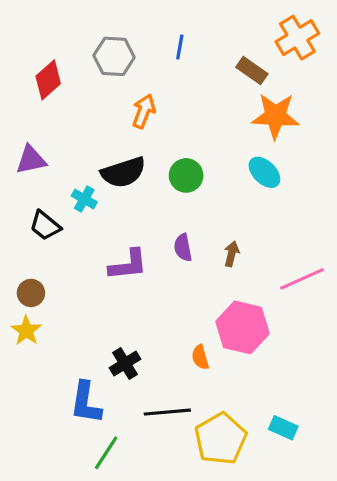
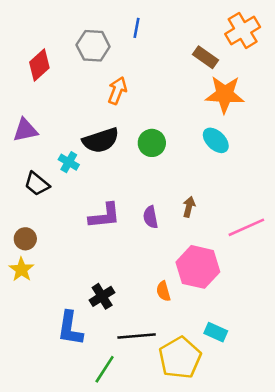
blue line: (180, 47) -> (137, 28), moved
purple semicircle: (183, 248) -> (151, 217), moved
cyan rectangle: (283, 428) -> (216, 332), moved
green line: (106, 453) -> (105, 369), moved

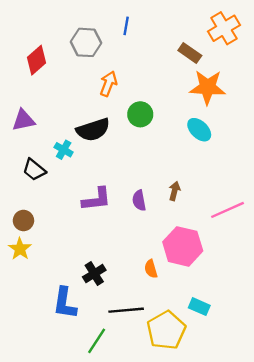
green circle: (152, 143) -> (140, 114), moved

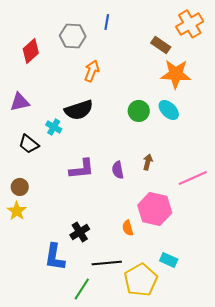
green circle: (140, 114) -> (139, 111), moved

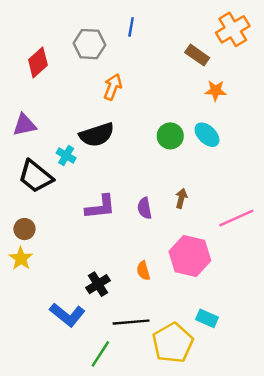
orange star: (176, 74) -> (216, 91), size x0.6
black trapezoid: (29, 144) -> (36, 176), size x1.4
orange semicircle: (128, 228) -> (143, 271), moved
blue L-shape: (55, 257) -> (67, 315), turned -60

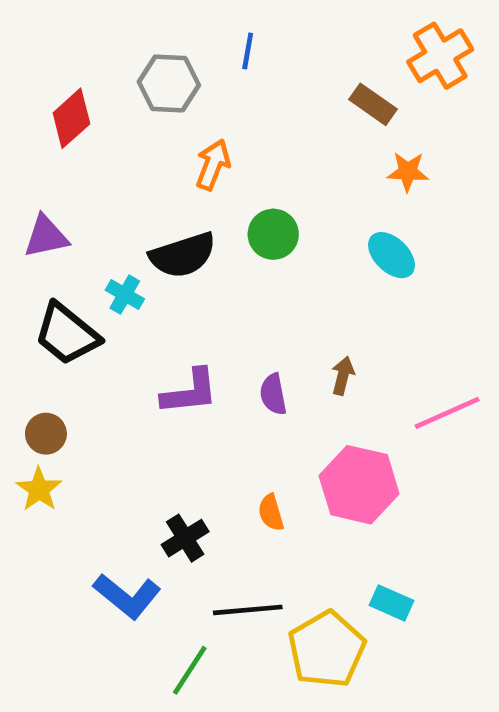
green circle: (170, 136) -> (273, 234), moved

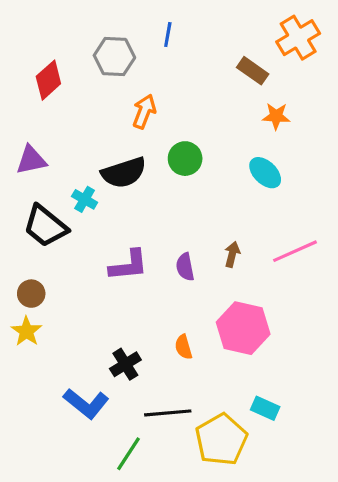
pink line: (447, 413) -> (295, 251), moved

